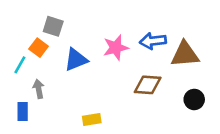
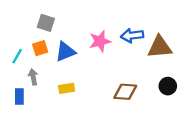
orange square: (39, 48) -> (40, 48), moved, turned 35
brown diamond: (148, 85) -> (125, 92), moved
yellow rectangle: (92, 119) -> (67, 88), moved

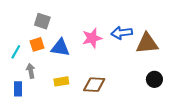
blue triangle: (65, 52) -> (60, 48), turned 30
brown diamond: (125, 92) -> (94, 85), moved

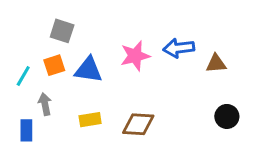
brown triangle: (147, 43) -> (216, 64), size x0.6

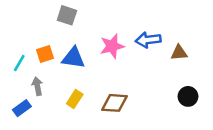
gray square: (62, 31) -> (67, 15), moved
yellow rectangle: (90, 120) -> (75, 99), turned -48
blue rectangle: (26, 130) -> (22, 108), turned 54

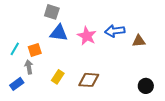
pink star: (112, 46) -> (87, 36), turned -30
orange square: (45, 54) -> (35, 50), moved
blue triangle: (73, 58) -> (59, 33), moved
black circle: (188, 96) -> (146, 86), moved

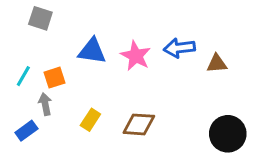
gray square: (52, 12) -> (40, 18), moved
black circle: (146, 86) -> (228, 134), size x1.5

